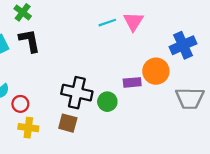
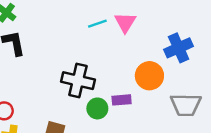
purple rectangle: (132, 82) -> (122, 100), moved
black cross: (77, 93) -> (78, 81), moved

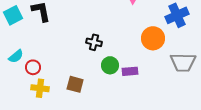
black cross: (78, 81) -> (94, 42), size x0.6
purple rectangle: (122, 100) -> (130, 71), moved

